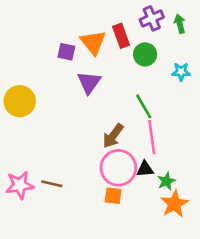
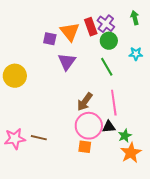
purple cross: (152, 18) -> (106, 24), moved, turned -30
green line: (144, 106) -> (107, 67), moved

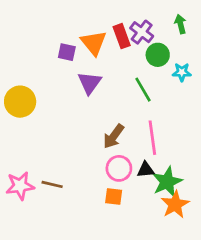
green circle: (109, 41) -> (158, 55), moved
pink circle: (89, 126) -> (119, 168), size x0.7
green star: (125, 136) -> (167, 182), size x1.6

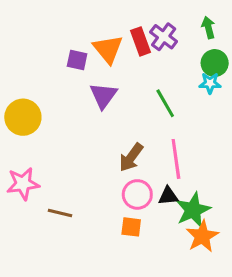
green circle: (158, 55) -> (215, 63), moved
pink star: (20, 186) -> (23, 184), moved

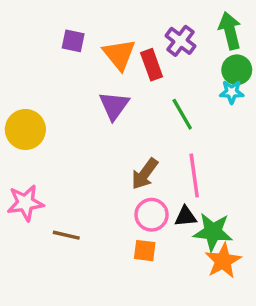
green arrow: (208, 28) -> (230, 31), size x1.5
red rectangle: (140, 41) -> (152, 65), moved
purple square: (77, 60) -> (73, 41), moved
green star: (193, 210) -> (213, 232), turned 30

